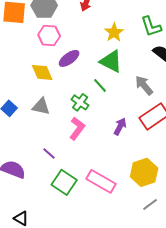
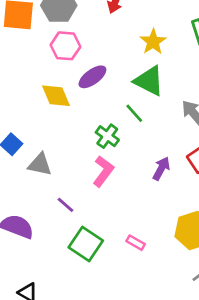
gray triangle: (41, 106) -> (40, 164), moved
pink rectangle: (101, 181) -> (136, 243), size x0.5

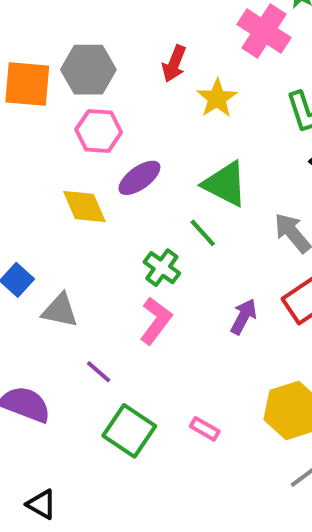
yellow star: (153, 42) -> (217, 98), moved

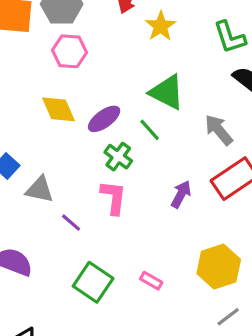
purple ellipse: (139, 178) -> (104, 119), moved
pink L-shape: (156, 321) -> (113, 197), turned -30
purple line: (99, 372) -> (71, 223), moved

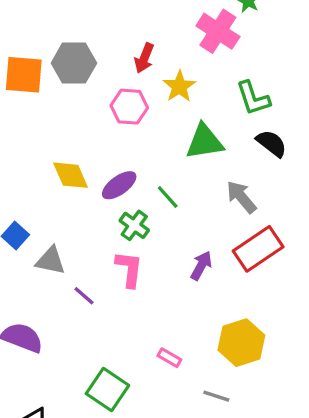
pink hexagon: (70, 51) -> (129, 107), moved
green triangle: (167, 92) -> (205, 142), moved, turned -36
green square: (93, 282) -> (107, 389), moved
gray line: (228, 317) -> (216, 396), moved, turned 55

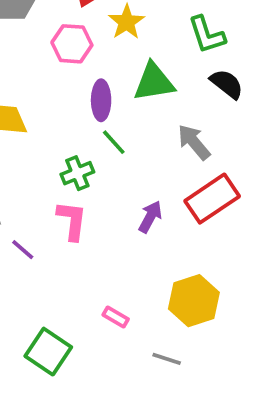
purple ellipse: (119, 185) -> (101, 100), moved, turned -54
green cross: (134, 225) -> (77, 173), turned 32

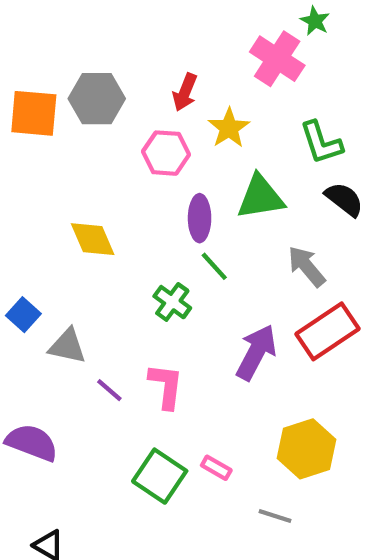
green cross: (77, 173) -> (172, 302), turned -32
purple arrow: (150, 217) -> (256, 352), size x1.5
pink L-shape: (72, 220) -> (166, 386), moved
green square: (48, 352) -> (160, 476), moved

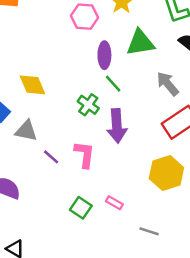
yellow diamond: (93, 239) -> (32, 85), moved
purple arrow: (256, 352) -> (117, 126), moved, turned 148
yellow hexagon: (307, 449) -> (166, 173), moved
green square: (160, 476) -> (81, 208), size x0.7

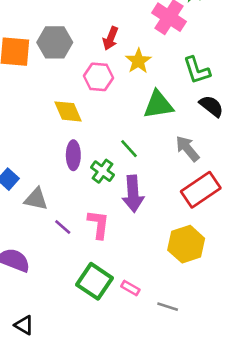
purple ellipse: (104, 55) -> (73, 155), moved
yellow diamond: (32, 85) -> (68, 111), moved
pink rectangle: (114, 203) -> (130, 288), moved
green square: (81, 208) -> (95, 281), size x1.5

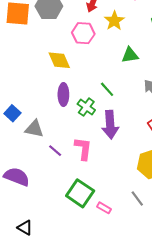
green triangle: (158, 105) -> (130, 55), size x0.7
pink rectangle: (130, 288) -> (104, 208), moved
gray line: (168, 307) -> (137, 198), moved, turned 35

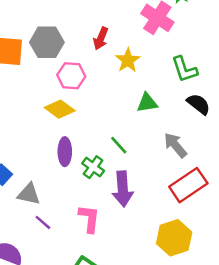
pink hexagon: (83, 33) -> (71, 76), moved
yellow diamond: (59, 60) -> (60, 109), turned -30
purple line: (55, 151) -> (43, 222), moved

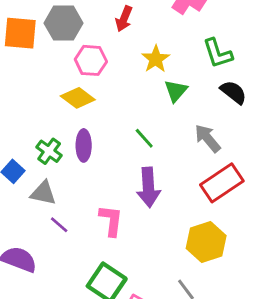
yellow star: (128, 60) -> (156, 59), moved
green triangle: (147, 103) -> (176, 91), turned -40
green cross: (93, 167) -> (49, 151), moved

